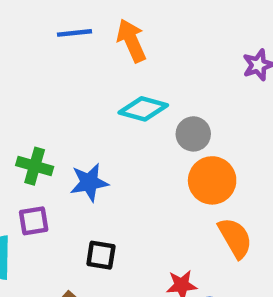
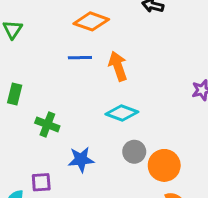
gray circle: (193, 134) -> (134, 152), moved
green cross: (35, 166) -> (47, 124), moved

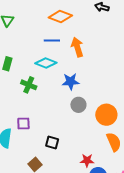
cyan diamond: (122, 113) -> (46, 63), moved
gray circle: (134, 152) -> (78, 105), moved
blue star: (81, 160) -> (71, 82), moved

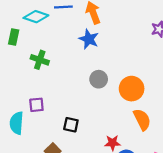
cyan diamond: (46, 63) -> (36, 17), moved
blue star: (71, 82) -> (89, 39), moved, turned 30

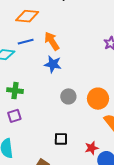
purple square: (36, 105) -> (14, 116), moved
black square: (71, 125) -> (61, 139), moved

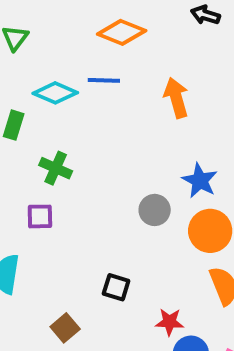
orange arrow: (52, 41) -> (176, 98), moved
blue star: (53, 64) -> (200, 181), moved

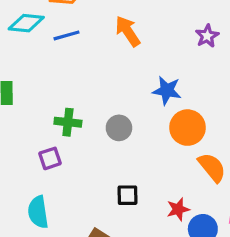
cyan diamond: (55, 93) -> (26, 23), moved
green cross: (56, 168) -> (68, 122), moved
gray circle: (155, 210) -> (119, 128), moved

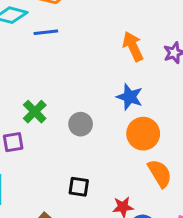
orange arrow: (128, 31) -> (133, 46), moved
green cross: (68, 122) -> (35, 112), turned 30

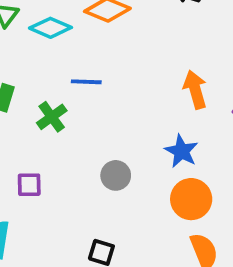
blue line: (46, 32) -> (86, 82), moved
green cross: (35, 112) -> (52, 117), moved

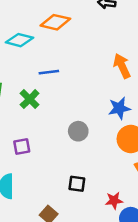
blue star: (181, 151) -> (119, 108), turned -30

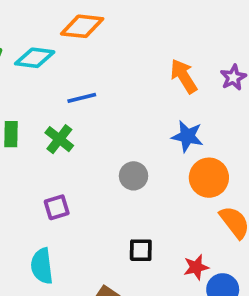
blue star: (119, 108) -> (187, 136), turned 30

